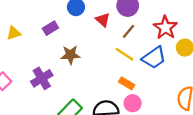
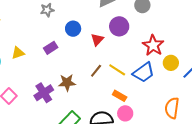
red triangle: (103, 20) -> (97, 39), turned 32
brown line: (128, 31) -> (96, 71), moved
brown star: (70, 55) -> (67, 83), moved

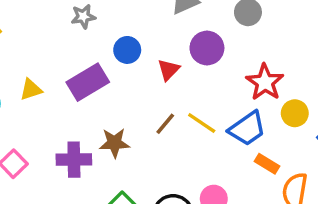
purple rectangle: (51, 48) -> (88, 82), size x1.6
purple cross: (44, 93) -> (74, 160), turned 30
orange rectangle: (120, 96) -> (267, 164), moved

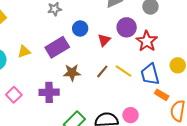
red star: (265, 82) -> (147, 41), moved
blue trapezoid: (247, 129) -> (150, 74), turned 110
brown star: (114, 143) -> (72, 73), moved

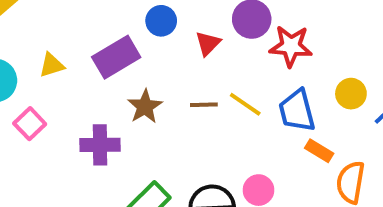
red star: (147, 41) -> (291, 46), turned -30
brown line: (102, 71) -> (204, 105), turned 48
brown star: (72, 73) -> (145, 107), turned -30
pink square: (14, 95) -> (30, 124), moved

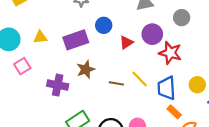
brown line: (204, 105) -> (116, 83), moved

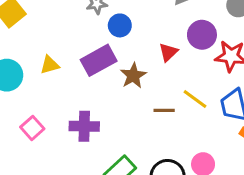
blue circle: (104, 25) -> (120, 25), moved
pink square: (22, 66) -> (32, 128), moved
brown star: (86, 69) -> (133, 76), moved

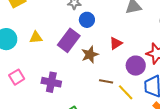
purple circle: (202, 35) -> (136, 66), moved
purple rectangle: (99, 60) -> (69, 40), turned -35
yellow line: (195, 99) -> (126, 92), moved

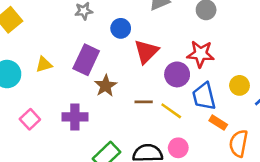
blue circle: (87, 20) -> (121, 28), moved
red triangle: (116, 43) -> (146, 52), size x1.5
brown star: (90, 55) -> (106, 86), moved

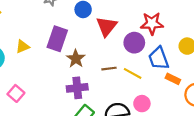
purple cross: (75, 117) -> (77, 88), moved

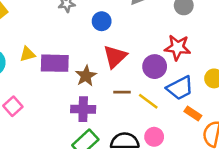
red triangle: (107, 26) -> (115, 57), moved
purple rectangle: (57, 39) -> (55, 63), moved, turned 65
blue trapezoid: (159, 58) -> (180, 88), turned -105

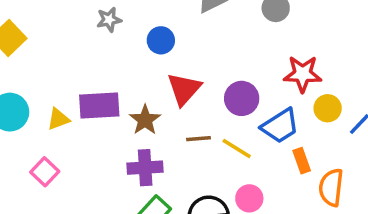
red star: (178, 47) -> (303, 74), moved
yellow triangle: (27, 54) -> (58, 119), moved
orange rectangle: (193, 114) -> (302, 161), turned 42

